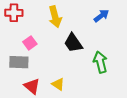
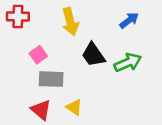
gray rectangle: (19, 62) -> (51, 79), moved
green arrow: (100, 62) -> (128, 62), moved, turned 80

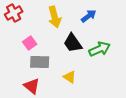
red cross: (18, 16) -> (14, 13), turned -30
blue arrow: (129, 20) -> (89, 16), moved
yellow triangle: (74, 107) -> (70, 77), moved

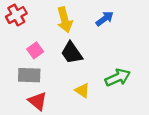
black trapezoid: (73, 43) -> (72, 53), moved
green arrow: (100, 49) -> (118, 78), moved
gray rectangle: (40, 62) -> (29, 75), moved

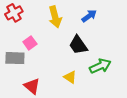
black trapezoid: (72, 53) -> (78, 45), moved
gray rectangle: (29, 75) -> (15, 58), moved

